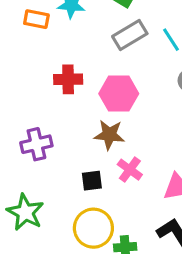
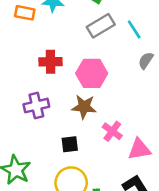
purple cross: (36, 144) -> (36, 106), moved
pink cross: (130, 170) -> (112, 131), moved

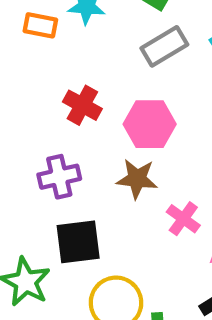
red cross: (51, 62) -> (82, 105), turned 30
black square: (70, 144) -> (78, 242), moved, size x1.6

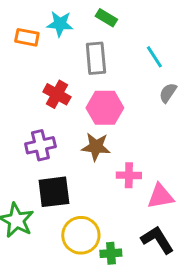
gray rectangle: (164, 46) -> (96, 58), moved, turned -64
pink cross: (183, 219) -> (129, 175), turned -35

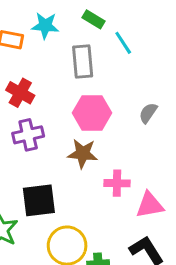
cyan line: (154, 57) -> (123, 43), moved
gray semicircle: (168, 93) -> (148, 113), moved
red cross: (57, 94) -> (20, 93), moved
purple cross: (40, 145) -> (28, 135), moved

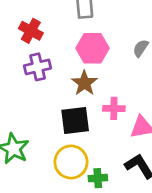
brown star: (83, 154) -> (84, 83), turned 30
black square: (39, 200) -> (75, 121), moved

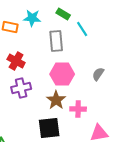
pink cross: (114, 108) -> (78, 109), moved

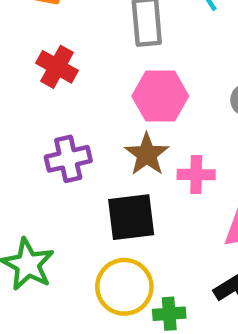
purple cross: (21, 88) -> (68, 159), moved

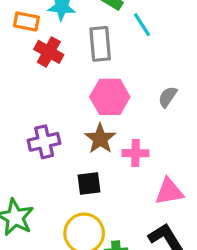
red cross: (57, 67) -> (49, 52), moved
black square: (131, 217) -> (89, 184), size x0.7

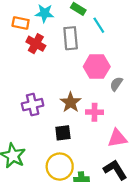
pink hexagon: (110, 97) -> (97, 67), moved
gray semicircle: (168, 97) -> (116, 84), moved

